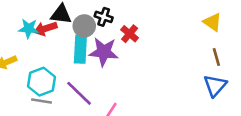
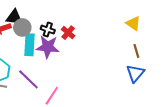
black cross: (104, 17) -> (48, 30), moved
gray circle: (84, 26) -> (22, 27), moved

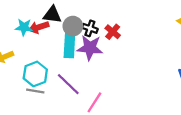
gray circle: (22, 27) -> (73, 26), moved

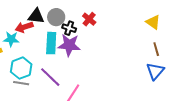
gray circle: (73, 26) -> (56, 17), moved
cyan star: (24, 27) -> (11, 39), moved
red cross: (113, 32) -> (89, 19), moved

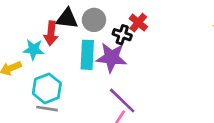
red arrow: (24, 27) -> (51, 33), turned -66
black cross: (69, 28) -> (122, 35), moved
purple line: (50, 77) -> (122, 101), moved

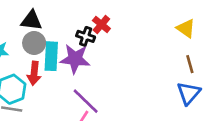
gray circle: (94, 20) -> (34, 43), moved
red arrow: (51, 33) -> (34, 73), moved

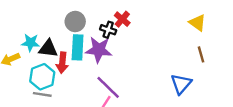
black triangle: (31, 21) -> (48, 49), moved
gray circle: (34, 43) -> (75, 21), moved
blue triangle: (189, 93) -> (181, 84), moved

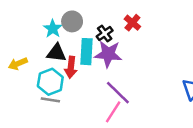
gray circle: (75, 21) -> (72, 21), moved
black cross: (108, 30) -> (105, 33), moved, turned 35
cyan star: (30, 43) -> (53, 29), moved, turned 30

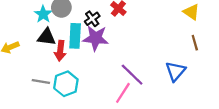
cyan hexagon: (50, 82) -> (66, 84), moved
purple line: (118, 93) -> (132, 75), moved
pink line: (113, 112) -> (123, 93), moved

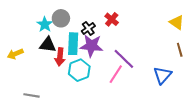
purple line: (132, 75) -> (124, 59), moved
gray line: (41, 81) -> (31, 95), moved
cyan hexagon: (66, 84) -> (79, 70), moved
pink line: (123, 93) -> (116, 74), moved

